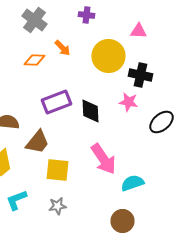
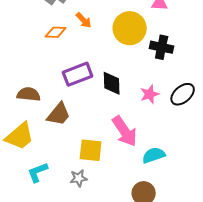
pink star: (128, 102) -> (150, 94), moved, turned -30
yellow square: (58, 170) -> (91, 150), moved

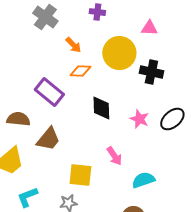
orange diamond: (56, 32) -> (80, 71), moved
purple rectangle: (78, 74) -> (49, 92), moved, turned 60
pink star: (150, 94) -> (139, 119), turned -30
pink arrow: (125, 131) -> (114, 156), size x0.6

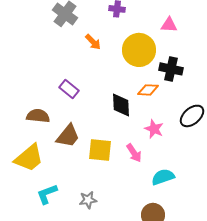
orange diamond: (80, 71) -> (148, 90), moved
purple rectangle: (49, 92) -> (69, 89), size x0.7
pink star: (139, 119) -> (154, 129), moved
yellow square: (80, 175) -> (100, 150), moved

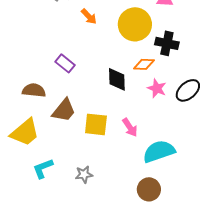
pink star: (154, 129) -> (157, 88), moved
cyan semicircle: (163, 177) -> (159, 151), size x1.4

